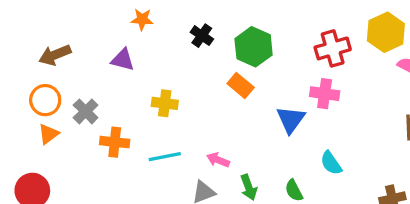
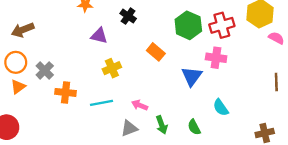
green hexagon: (254, 47) -> (188, 25), moved
purple triangle: (123, 60) -> (99, 36), moved
yellow cross: (165, 103) -> (112, 68), moved, turned -30

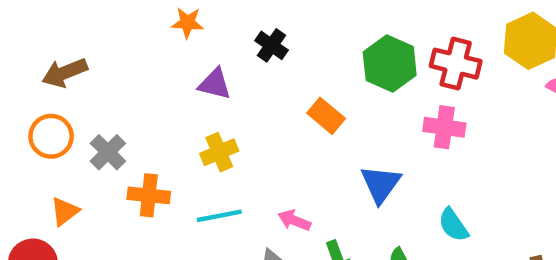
red cross: (222, 25) -> (456, 64), turned 30
yellow cross: (112, 68) -> (219, 152), moved
blue triangle: (192, 76) -> (381, 184), moved
orange triangle: (18, 87) -> (65, 211), moved

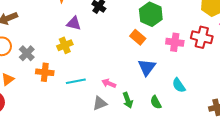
red cross: (456, 64) -> (202, 37), moved
orange rectangle: (326, 116) -> (138, 37), moved
yellow cross: (219, 152) -> (65, 45), moved

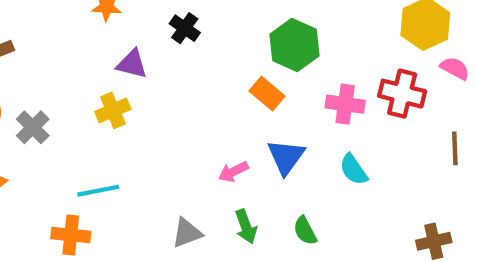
orange cross: (45, 72) -> (71, 235), moved
cyan line: (76, 81) -> (98, 191), moved
pink arrow: (109, 83) -> (233, 172), moved, turned -48
cyan semicircle: (179, 85) -> (354, 170), moved

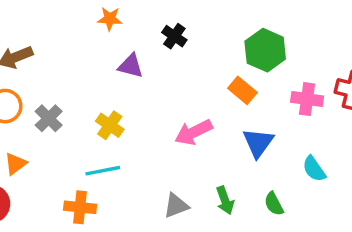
yellow cross: (113, 110) -> (110, 125), moved, turned -32
cyan semicircle: (354, 170) -> (314, 169), moved
pink arrow: (233, 172) -> (194, 132), moved, size x1.5

